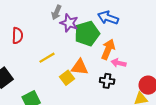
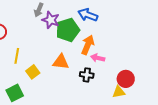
yellow line: (47, 58) -> (17, 56), moved, turned -49
yellow square: (67, 78) -> (33, 72), moved

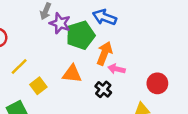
yellow line: (17, 56) -> (19, 67), turned 35
black cross: (87, 75) -> (103, 89), turned 32
red circle: (126, 79) -> (157, 83), moved

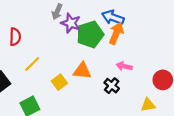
orange arrow: (104, 53) -> (116, 33), moved
yellow square: (38, 86) -> (59, 82), moved

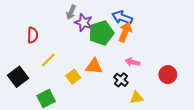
yellow triangle: (148, 105) -> (137, 97), moved

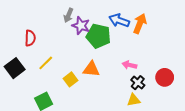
orange arrow: (125, 32) -> (140, 24), moved
green pentagon: (101, 33) -> (98, 36), turned 30
black square: (18, 77) -> (15, 68), moved
black cross: (121, 80) -> (138, 83), moved

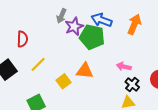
blue arrow: (119, 20) -> (102, 20), moved
purple star: (81, 26) -> (74, 26), turned 30

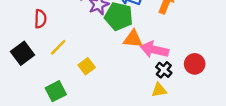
pink arrow: (124, 67) -> (154, 50), size x1.6
orange triangle: (85, 71) -> (133, 39), moved

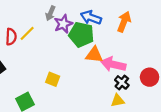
yellow line: (58, 47) -> (27, 33), moved
yellow square: (87, 66) -> (53, 79), turned -32

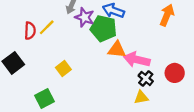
orange arrow: (124, 22) -> (167, 15), moved
purple star: (63, 24) -> (85, 17), turned -30
yellow square: (53, 79) -> (63, 68), moved, turned 32

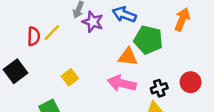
green pentagon: (103, 28) -> (148, 40), moved
pink arrow: (137, 60) -> (122, 83), moved
black cross: (146, 79) -> (159, 88), turned 32

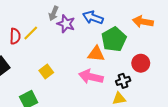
orange arrow: (182, 19) -> (143, 22), turned -102
green pentagon: (148, 40) -> (114, 39), turned 30
red circle: (191, 82) -> (141, 63), moved

